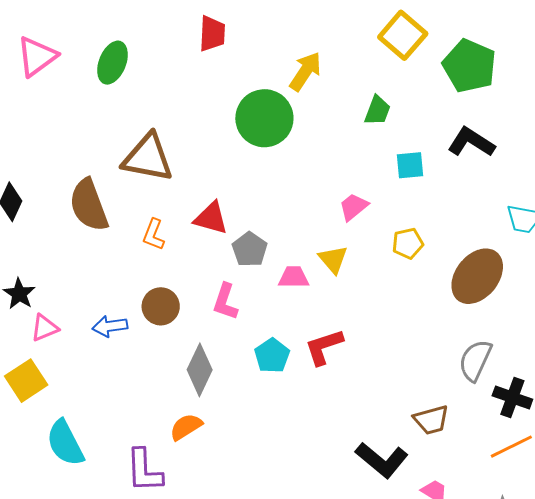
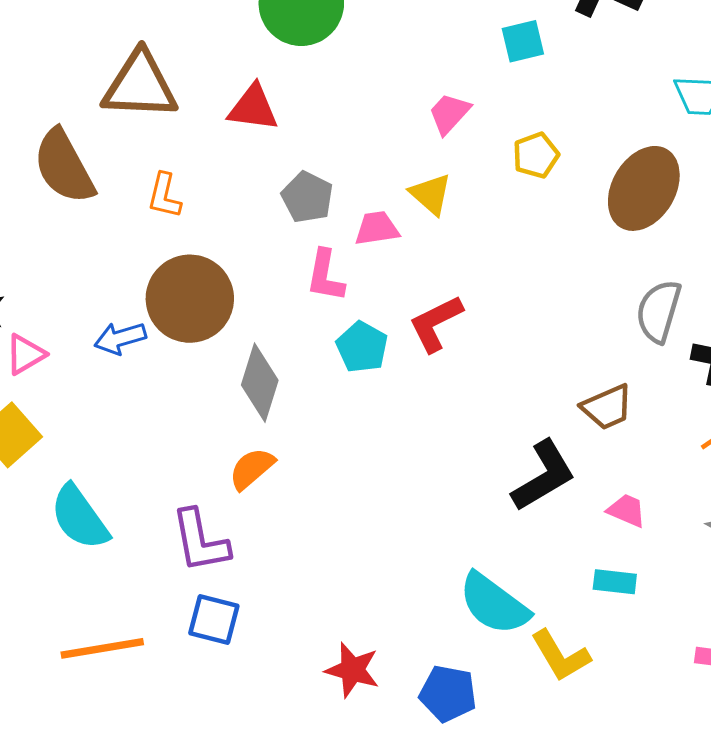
red triangle: (211, 218) -> (253, 108), moved
pink L-shape: (225, 302) -> (325, 276), moved
brown circle: (161, 306) -> (190, 299), size x1.6
black L-shape: (382, 460) -> (544, 476), turned -62

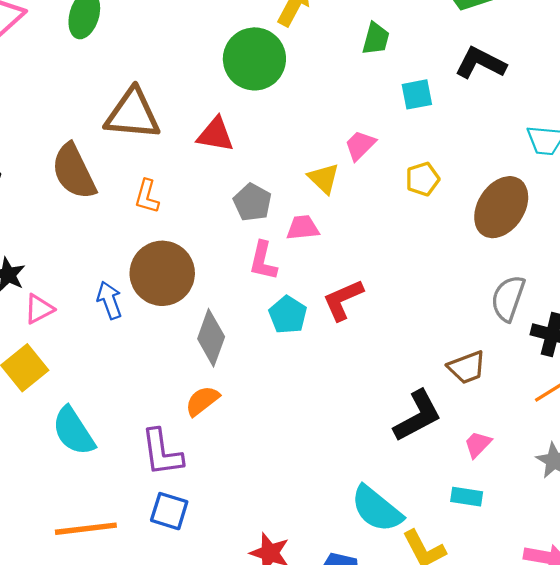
yellow triangle: (431, 194) -> (324, 178), moved
blue arrow: (120, 338) -> (109, 300), turned 84
pink trapezoid: (627, 510) -> (478, 444), turned -72

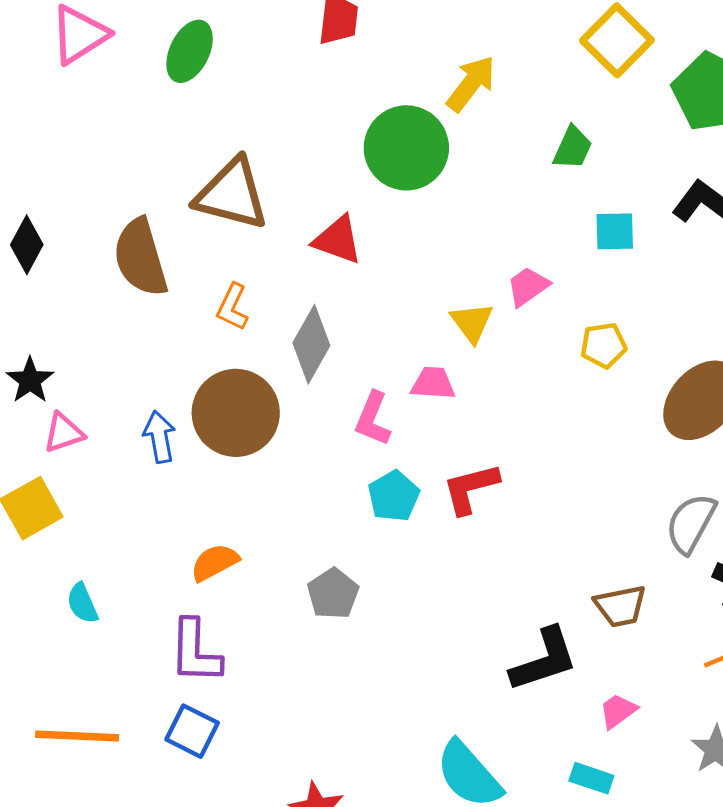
gray pentagon: (252, 202) -> (333, 594), moved
gray diamond: (211, 338) -> (311, 344), moved
orange semicircle: (202, 401) -> (215, 562), moved
cyan semicircle: (73, 431) -> (82, 603), size x0.6

